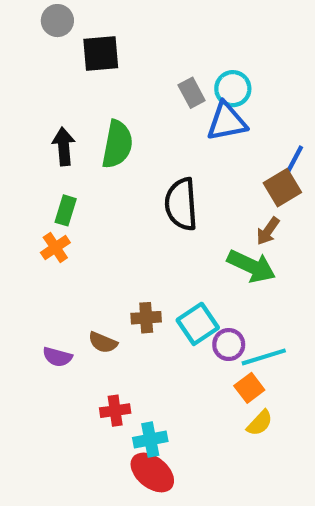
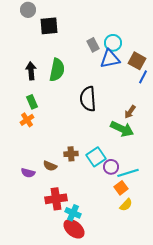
brown square: (282, 188) -> (137, 61), moved, turned -30
green rectangle: (66, 210) -> (32, 102), turned -40
red cross: (115, 411) -> (56, 199), size x1.5
cyan cross: (150, 439) -> (73, 213), turned 35

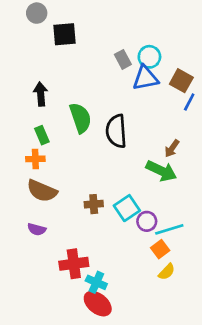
green semicircle: (57, 70) -> (80, 118), moved, turned -30
orange cross: (27, 120) -> (35, 159), turned 32
brown semicircle: (50, 166) -> (42, 191), moved, size x1.6

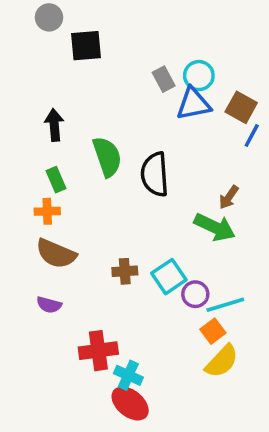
yellow semicircle: (167, 272) -> (222, 361), size x1.5

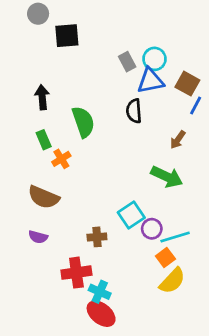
black semicircle: (155, 174) -> (134, 111), moved, size x0.7
brown arrow: (229, 197) -> (178, 140), moved
orange cross: (47, 211) -> (61, 159), moved, turned -30
brown cross: (125, 271) -> (97, 237), moved

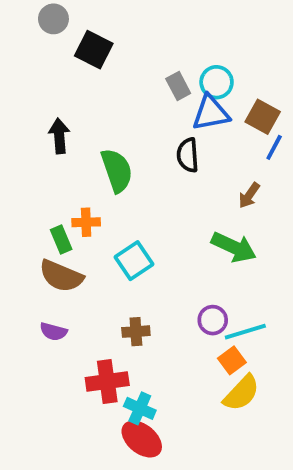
black square: (67, 36) -> (94, 50), turned 32
green rectangle: (44, 140) -> (61, 240), moved
orange cross: (61, 159) -> (86, 222), turned 30
cyan square: (131, 215) -> (134, 261), moved

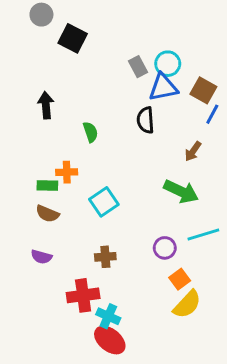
green semicircle: (117, 170) -> (90, 132), size x0.6
green rectangle: (61, 240) -> (47, 185), turned -66
brown semicircle: (61, 276) -> (47, 214), size x0.7
cyan line: (245, 332) -> (203, 235), moved

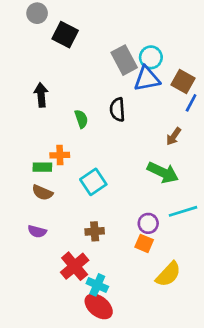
gray rectangle: (138, 67) -> (124, 60), size x1.5
black semicircle: (145, 120) -> (117, 110), moved
orange square: (180, 279) -> (144, 243), moved, turned -30
red cross: (83, 295) -> (75, 266), turned -32

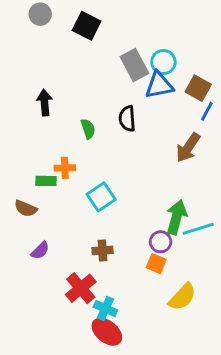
black square: (65, 35) -> (87, 26), moved
brown arrow: (174, 136) -> (188, 148), size x1.5
green arrow: (163, 173) -> (176, 217), moved, turned -100
brown semicircle: (42, 193) -> (26, 208), moved
purple semicircle: (37, 231) -> (40, 251), turned -60

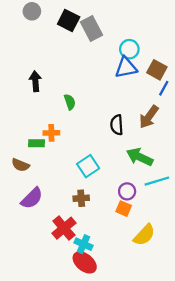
gray rectangle: (134, 65) -> (92, 29), moved
black semicircle: (127, 119) -> (117, 125), moved
cyan square: (101, 197) -> (88, 166), moved
green arrow: (176, 217) -> (140, 157), moved, turned -80
purple semicircle: (40, 251) -> (32, 198), size x1.5

